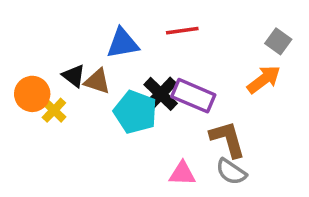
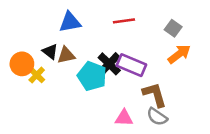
gray square: (278, 41) -> (173, 28), moved
blue triangle: (123, 43) -> (70, 22), moved
brown triangle: (97, 81) -> (66, 55), turned -30

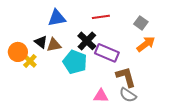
black cross: (109, 64) -> (87, 41), moved

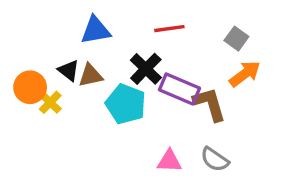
brown L-shape: (126, 77) -> (210, 104), moved

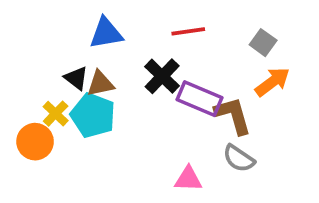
orange circle: (30, 87) -> (35, 142), moved
cyan pentagon: (126, 104) -> (93, 115), moved
gray semicircle: (215, 159) -> (239, 158), moved

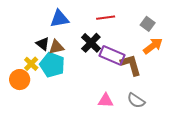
gray semicircle: (239, 158) -> (136, 101), moved

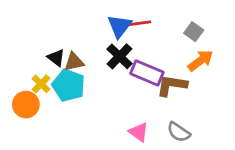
blue triangle: (59, 19) -> (119, 26), moved, turned -42
brown L-shape: (131, 65) -> (172, 85), turned -65
pink triangle: (106, 101) -> (139, 132), turned 35

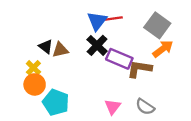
gray square: (194, 32) -> (157, 25), size x1.6
cyan pentagon: (69, 85) -> (56, 102), moved
orange circle: (26, 105) -> (35, 84), moved
pink triangle: (139, 132) -> (113, 107), turned 30

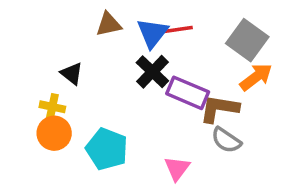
brown triangle: (60, 50) -> (109, 24), moved
yellow cross: (33, 68) -> (52, 107), turned -32
cyan pentagon: (56, 102) -> (107, 149), moved
gray semicircle: (145, 107) -> (226, 140), moved

